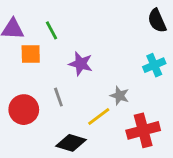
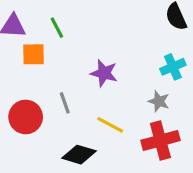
purple star: (81, 64) -> (104, 73), moved
gray star: (120, 96) -> (159, 101), moved
yellow line: (99, 116) -> (110, 125), turned 65

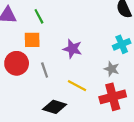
orange square: (33, 54) -> (32, 40), moved
red circle: (26, 117) -> (17, 63), moved

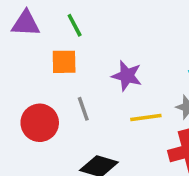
red circle: (17, 63) -> (40, 123), moved
yellow line: (77, 86) -> (146, 118), moved, turned -36

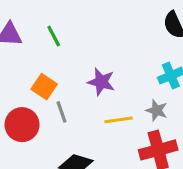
orange square: (64, 62) -> (44, 87), moved, turned 35

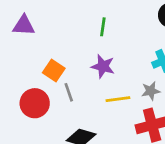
green line: (54, 36) -> (103, 27), moved, turned 36
gray star: (157, 110) -> (151, 91), turned -30

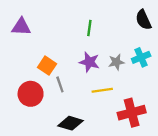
gray star: (151, 91) -> (116, 62), moved

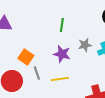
gray star: (116, 62) -> (85, 45), moved
yellow line: (102, 90) -> (60, 79), moved

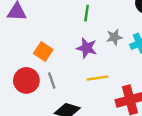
gray line: (37, 73) -> (52, 80), moved
yellow line: (60, 79) -> (97, 78), moved

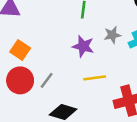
orange square: (43, 52) -> (20, 50), moved
gray line: (52, 80) -> (47, 80), turned 56

